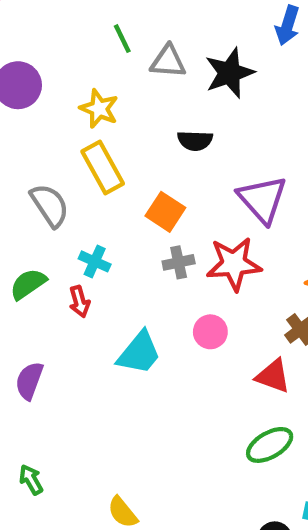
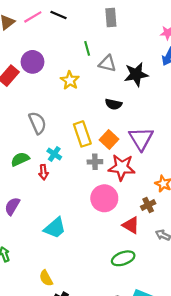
yellow rectangle: (103, 168) -> (82, 134), moved
orange square: (165, 212) -> (109, 139), moved
pink circle: (210, 332) -> (104, 198), size x1.6
cyan trapezoid: (139, 353) -> (55, 228), moved

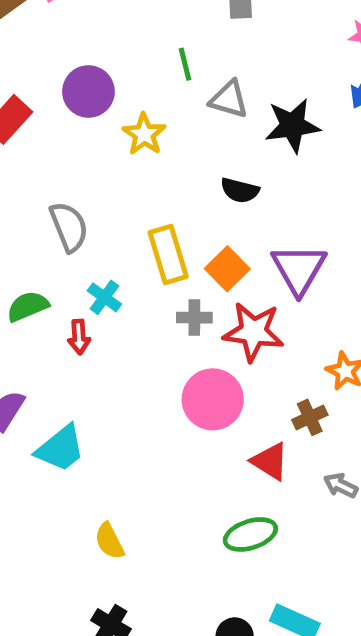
purple circle: (33, 62) -> (88, 92), moved
cyan trapezoid: (55, 228) -> (60, 448), moved
yellow semicircle: (46, 278) -> (109, 541), moved

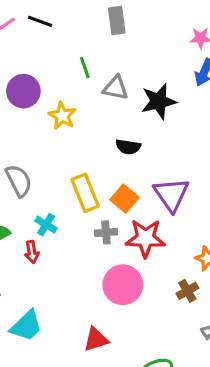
red triangle: (270, 461) -> (96, 339), moved, turned -44

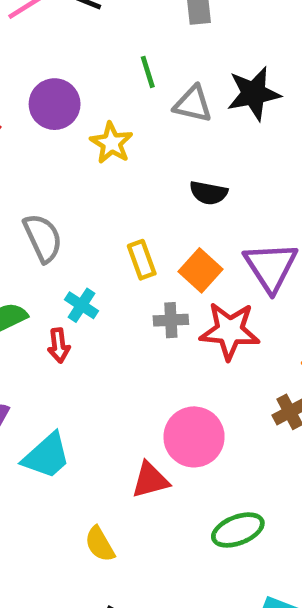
black star: (159, 101) -> (254, 94), moved
yellow rectangle: (85, 193) -> (142, 260), size x0.7
pink circle: (123, 285) -> (194, 437), moved

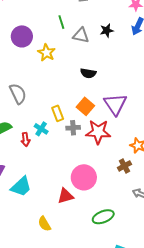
black star: (254, 94) -> (107, 31), size x0.6
yellow rectangle: (142, 260) -> (58, 113), moved
cyan cross: (81, 305) -> (41, 129), moved

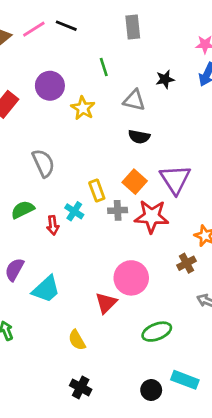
gray triangle: (81, 35) -> (134, 100), moved
red triangle: (65, 196) -> (106, 303), turned -30

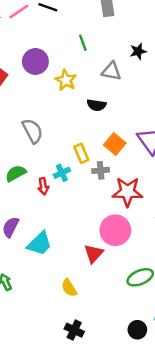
black semicircle: (139, 137) -> (96, 105), moved
cyan cross: (74, 211) -> (62, 173), turned 35
red star: (152, 216) -> (127, 192), moved

